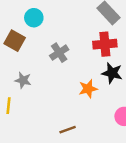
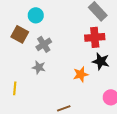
gray cross: (59, 53) -> (44, 44), moved
gray star: (23, 80) -> (39, 67), moved

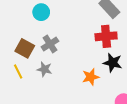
brown square: (20, 34) -> (25, 48), moved
yellow line: (15, 88) -> (18, 71), moved, turned -32

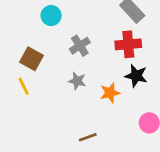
gray cross: (50, 44) -> (80, 46), moved
gray star: (44, 69) -> (77, 81), moved

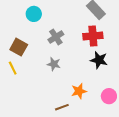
orange star: (110, 93) -> (79, 91), moved

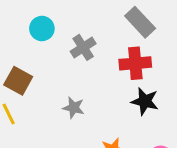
gray cross: (56, 37) -> (83, 47), moved

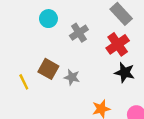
red cross: (135, 63) -> (118, 44), turned -30
brown square: (18, 81) -> (48, 69), moved

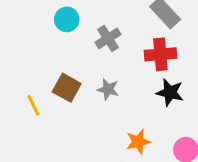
red cross: (118, 44) -> (160, 54), turned 30
gray star: (72, 77) -> (108, 89), moved

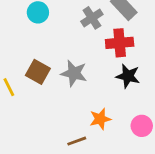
gray cross: (108, 38) -> (92, 18), moved
gray star: (108, 89) -> (74, 73), size x1.4

